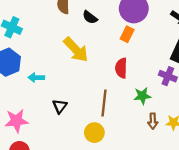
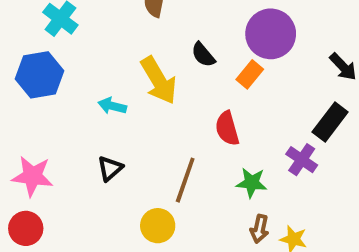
black semicircle: (90, 17) -> (203, 55), moved
red semicircle: (121, 68) -> (227, 128), turned -30
cyan arrow: (36, 78) -> (112, 106), moved

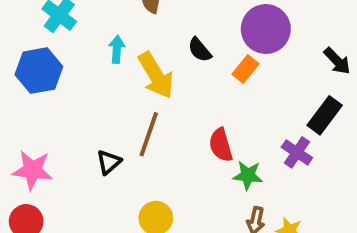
cyan arrow: (112, 106) -> (117, 49), moved, turned 80
red semicircle: (227, 128) -> (221, 145), moved
brown line: (185, 180) -> (149, 134), moved

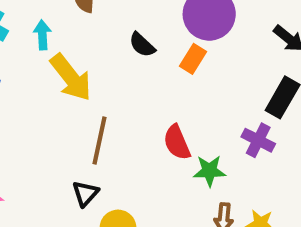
cyan arrow: (117, 49) -> (42, 35), moved
yellow arrow: (156, 75) -> (71, 77), moved
black triangle: (109, 162) -> (85, 193), moved

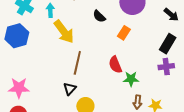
orange rectangle: (193, 59) -> (124, 33), moved
purple cross: (258, 140) -> (166, 67), moved, turned -35

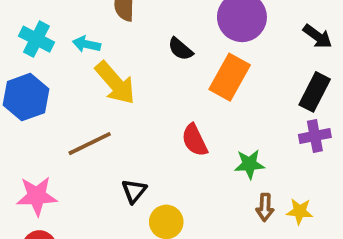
cyan arrow: (50, 10) -> (86, 44), turned -72
orange rectangle: (124, 33) -> (230, 77), size x1.6
brown line: (77, 63) -> (90, 144), moved, turned 55
red semicircle: (115, 65) -> (195, 140), moved

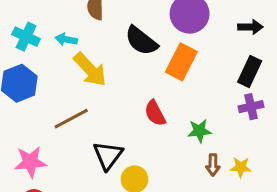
black arrow: (318, 36) -> (250, 27), turned -35
black semicircle: (180, 49) -> (141, 41), size x1.6
black triangle: (134, 191) -> (108, 155), size x1.5

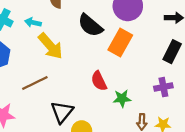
purple cross: (251, 107) -> (163, 87), moved
green star: (199, 131) -> (122, 98), moved

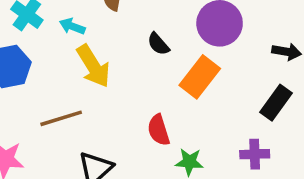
black semicircle: (90, 25) -> (158, 44), size x0.6

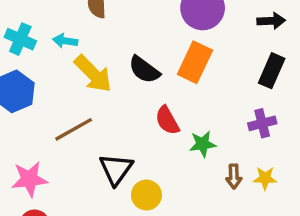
black semicircle: (158, 44) -> (144, 70), moved, size x1.4

